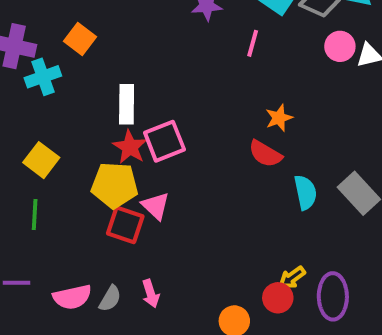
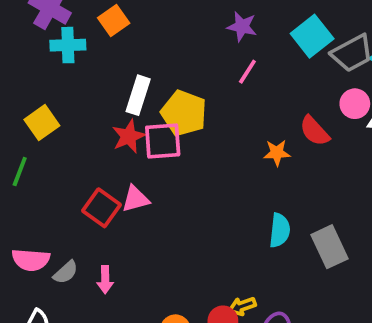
pink line: (253, 43) -> (247, 72), moved
red semicircle: (265, 154) -> (314, 131), moved
yellow pentagon: (115, 185) -> (184, 113), moved
pink triangle: (156, 206) -> (135, 199), turned 44

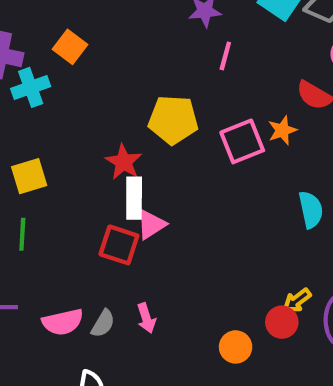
white rectangle: (138, 95) -> (134, 198), moved
yellow square: (42, 123) -> (29, 176), turned 36
pink square: (163, 141) -> (242, 141), moved

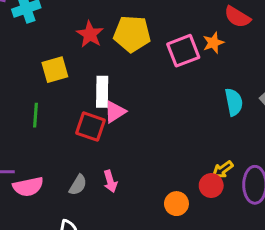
red star: (124, 162) -> (90, 34), moved
yellow square: (29, 176) -> (55, 70), moved
green line: (22, 234) -> (35, 115), moved
pink semicircle: (63, 322) -> (28, 187), moved

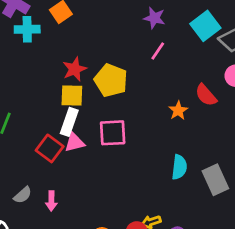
orange star: (213, 43) -> (178, 111), turned -30
pink square: (183, 51) -> (113, 133), moved
yellow square: (55, 70) -> (72, 95), moved

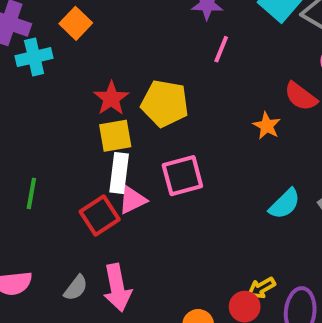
red square: (50, 148) -> (100, 215), turned 32
cyan semicircle: (179, 167) -> (285, 204), turned 50
pink arrow: (51, 201) -> (117, 288), size x1.6

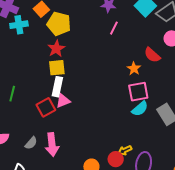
yellow pentagon: (165, 103) -> (59, 24), moved
pink square: (182, 176) -> (138, 92), moved

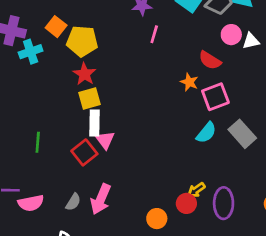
pink square: (138, 92) -> (215, 97), moved
pink triangle: (63, 101) -> (105, 140), turned -35
pink arrow: (52, 145) -> (101, 199), turned 40

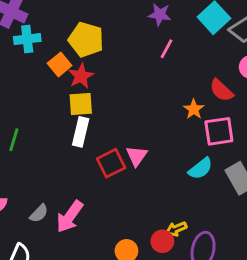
orange square: (56, 27) -> (60, 64), moved
pink triangle: (105, 140) -> (137, 156), moved
red square: (84, 152) -> (111, 163), moved

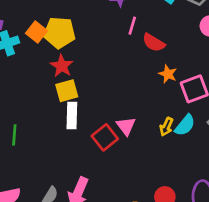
orange square: (60, 64) -> (36, 32), moved
red semicircle: (221, 90) -> (154, 43), moved
yellow arrow: (176, 229) -> (166, 127), moved, turned -30

